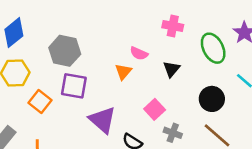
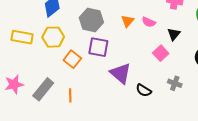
orange triangle: (123, 72) -> (128, 21), moved
pink square: (155, 109) -> (161, 53), moved

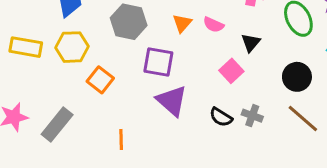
purple square: (98, 47) -> (158, 62), moved
black semicircle: (144, 90) -> (221, 117), moved
orange line: (70, 95) -> (121, 139), moved

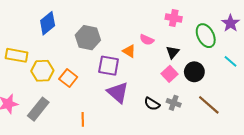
orange triangle: (182, 23) -> (129, 51), moved, turned -40
yellow hexagon: (72, 47) -> (42, 71), moved
pink square: (231, 71) -> (170, 74), moved
black circle: (297, 77) -> (194, 72), moved

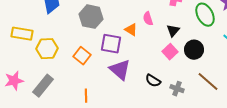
pink semicircle: (147, 40) -> (148, 19), turned 48
orange square: (68, 78) -> (82, 56), moved
gray cross: (174, 103) -> (177, 89), moved

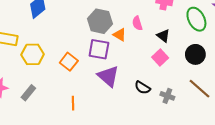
gray hexagon: (91, 17) -> (100, 21), moved
black triangle: (173, 31) -> (163, 36), turned -32
black circle: (194, 50) -> (195, 54), moved
gray rectangle: (43, 86) -> (28, 93), size x0.7

